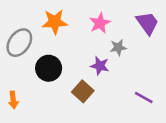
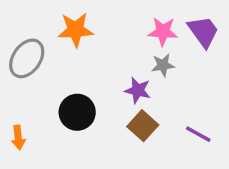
pink star: (100, 23) -> (163, 32), moved, turned 30
black circle: (49, 68) -> (77, 112), moved
brown square: (83, 91) -> (143, 126), moved

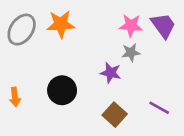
gray ellipse: (27, 58) -> (22, 30), moved
brown square: (143, 126) -> (115, 115), moved
orange arrow: (18, 137) -> (15, 97), moved

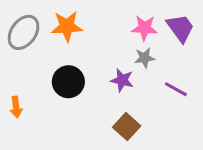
black circle: (62, 90) -> (68, 82), moved
purple line: (159, 108) -> (176, 89), moved

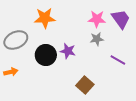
gray ellipse: (24, 32) -> (16, 40), moved, turned 30
purple star: (122, 80) -> (68, 51), moved
orange arrow: (16, 107) -> (11, 72), turned -96

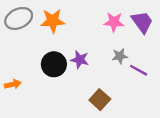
gray star: (97, 39) -> (120, 56), moved
gray ellipse: (16, 40) -> (19, 18), moved

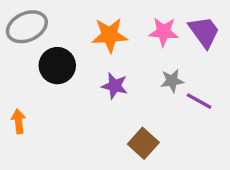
orange star: (53, 21) -> (110, 35), moved
black circle: (54, 64) -> (57, 66), moved
orange arrow: (13, 84) -> (18, 121), turned -84

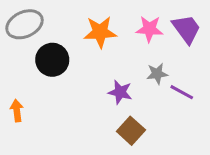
purple star: (115, 86) -> (120, 92), moved

